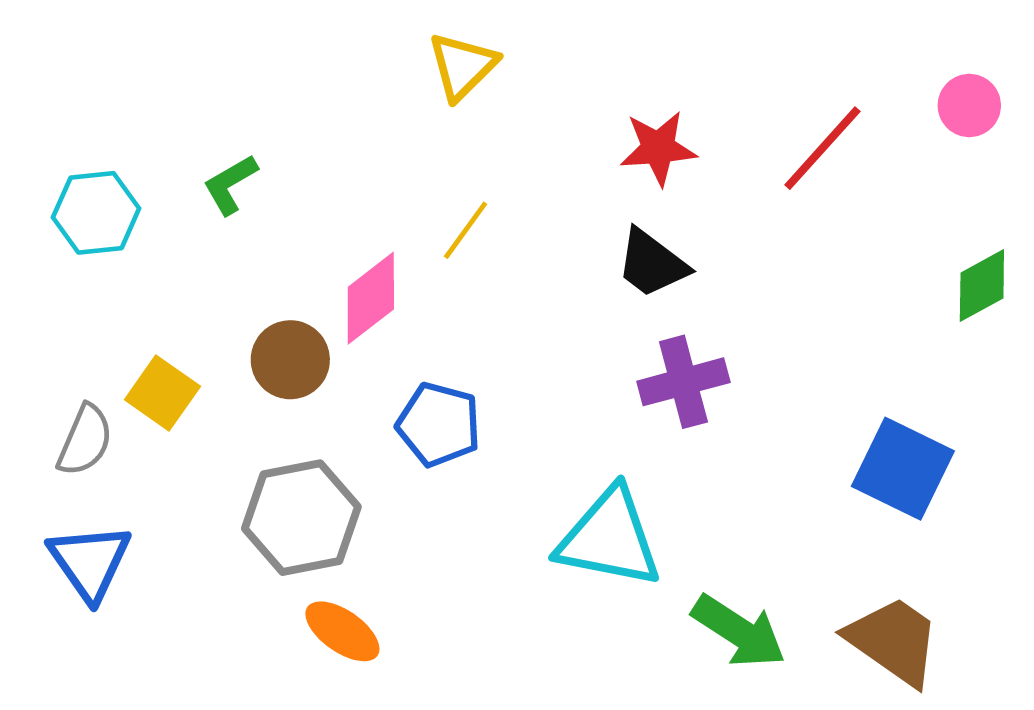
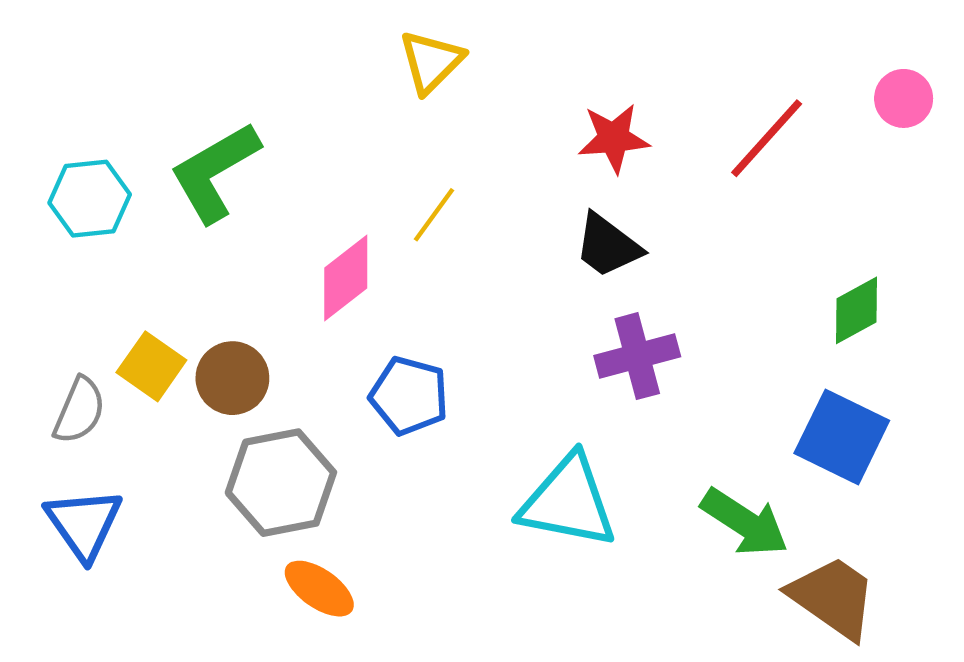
green L-shape: (230, 184) -> (215, 172), size x1.8
green diamond: (982, 286) -> (856, 310), moved
brown circle: (290, 360) -> (232, 378), moved
green arrow: (739, 631) -> (745, 522), moved

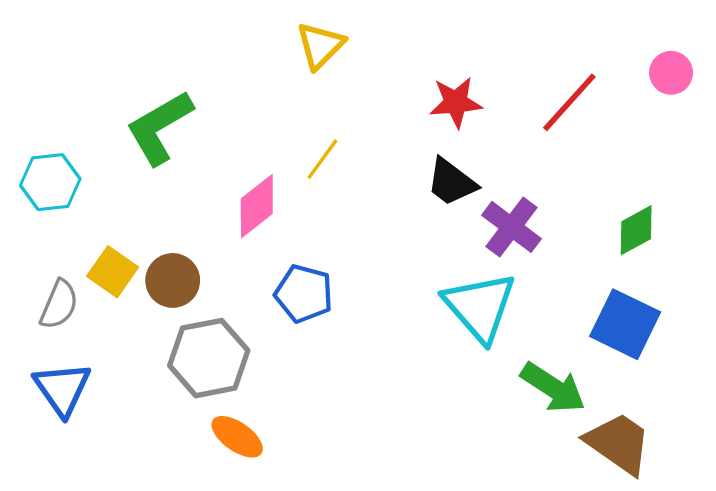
cyan hexagon: (90, 199) -> (50, 182), moved
purple cross: (637, 356) -> (511, 227), moved, turned -38
cyan triangle: (568, 502) -> (480, 307), moved, turned 38

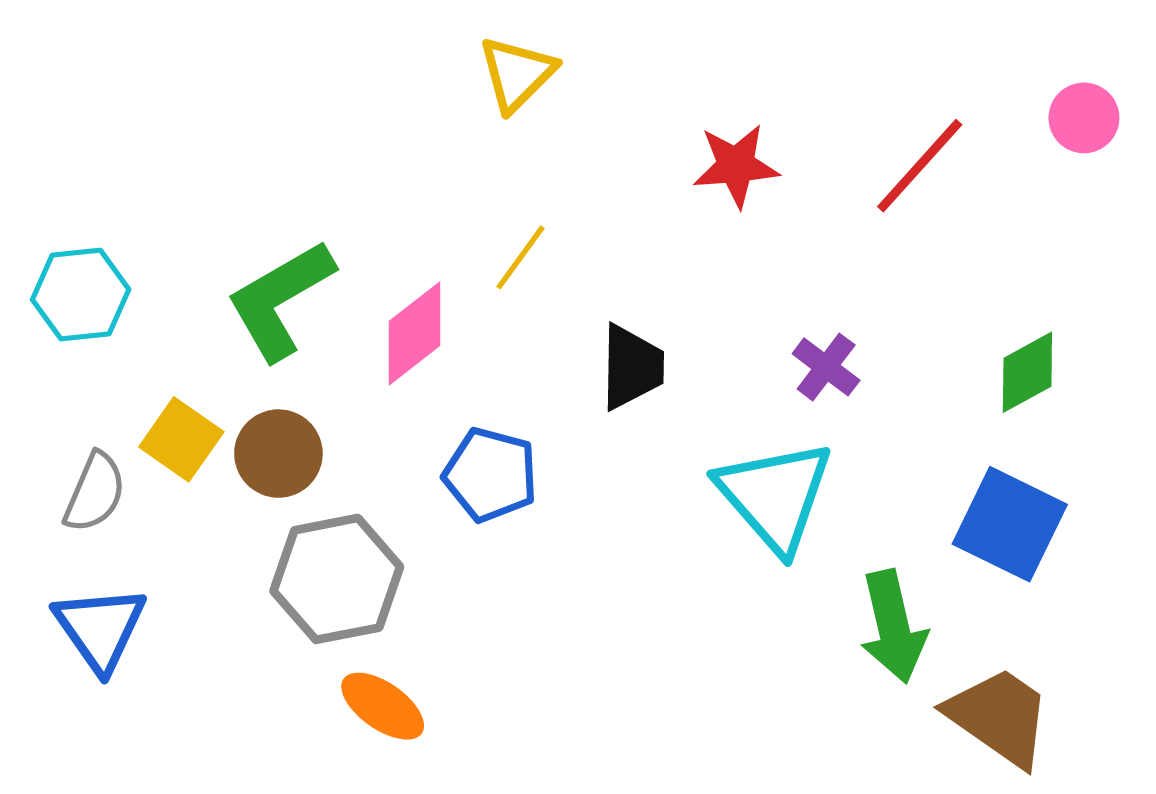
green L-shape: (160, 127) -> (280, 300), moved
black trapezoid: (451, 182) -> (632, 367), moved, turned -126
purple cross: (511, 227) -> (826, 367), size x0.7
green arrow: (553, 388) -> (893, 627), turned 44

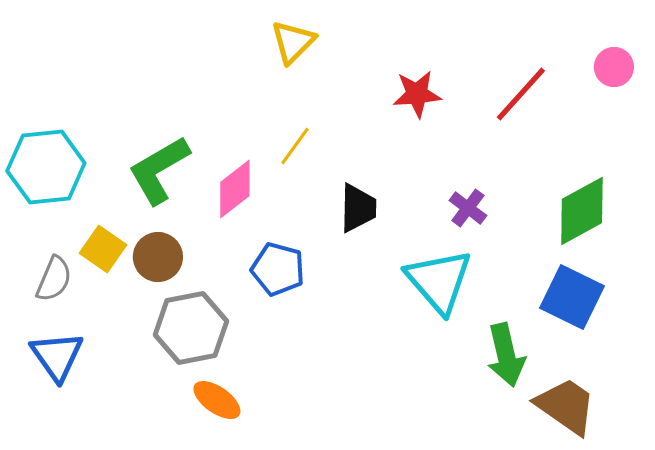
cyan hexagon: (81, 295) -> (46, 167), size x1.4
green diamond: (1027, 372) -> (582, 211), size x1.5

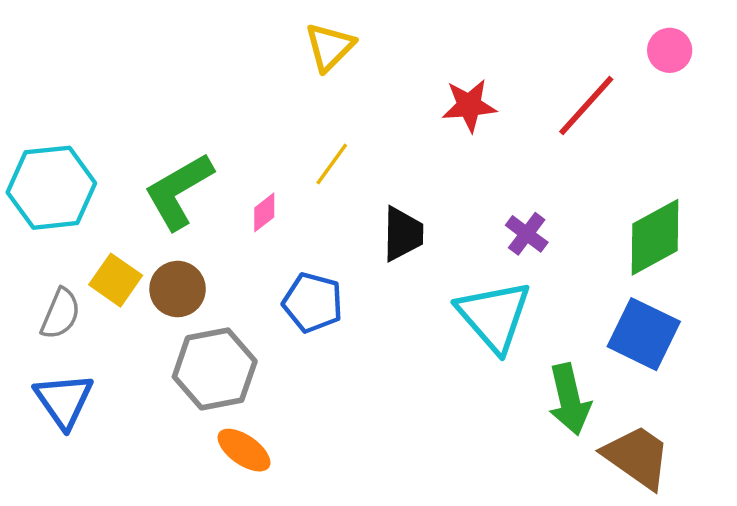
pink circle: (614, 67) -> (670, 50), moved
pink diamond: (235, 189) -> (264, 212), size x0.6

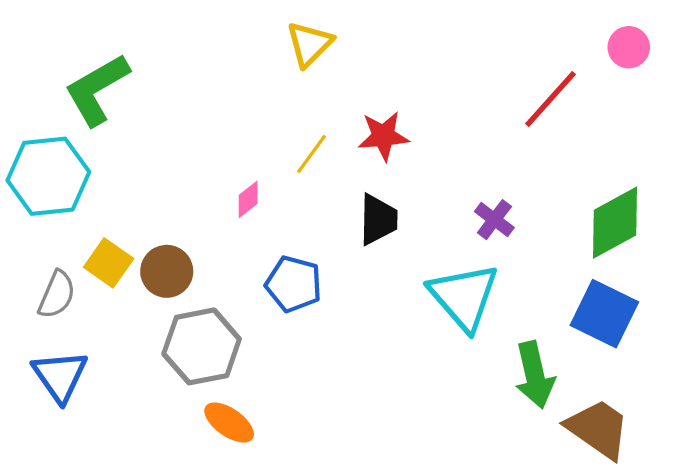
red star: (469, 105) -> (383, 136), moved
green L-shape: (179, 191) -> (97, 89), moved

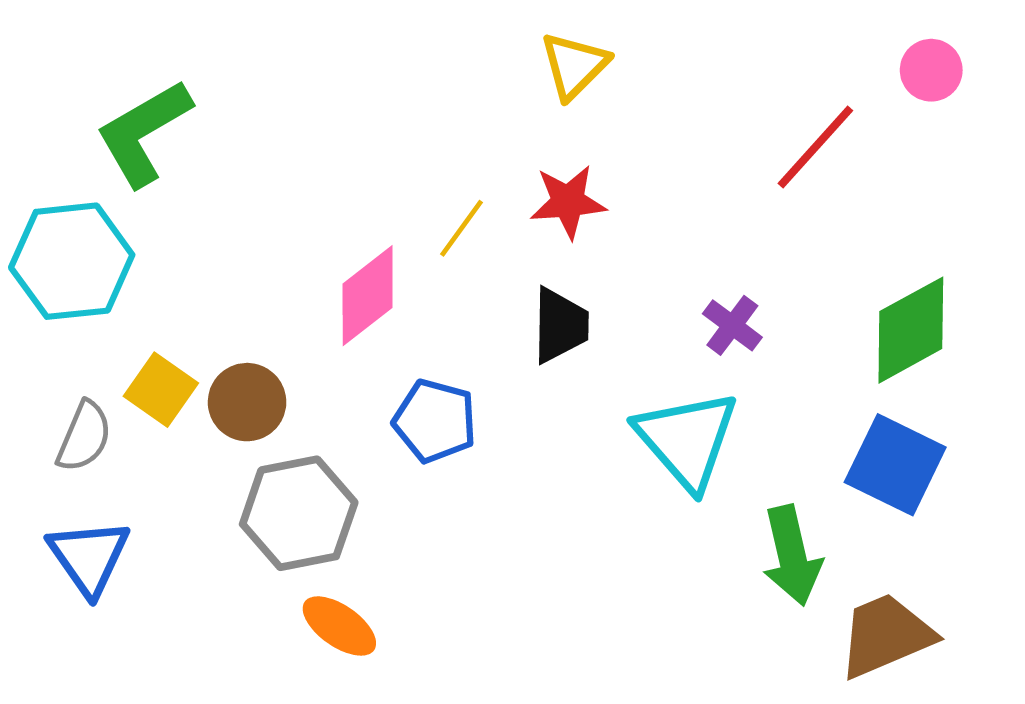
yellow triangle: (309, 44) -> (574, 65), moved
pink diamond: (248, 199) -> (368, 296), size x1.8
brown trapezoid: (598, 429) -> (886, 635), turned -58

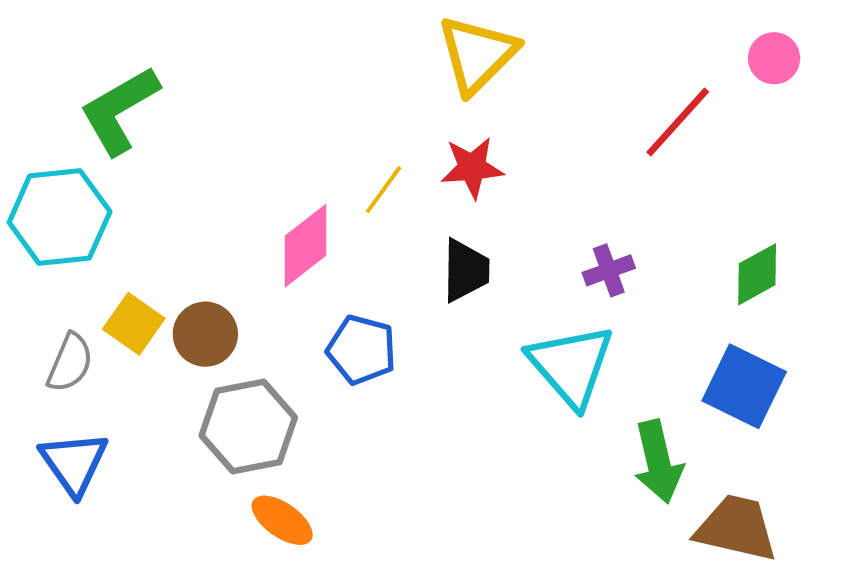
yellow triangle: (574, 65) -> (477, 54), size x1.4
purple cross: (732, 325) -> (609, 270), turned 33
green diamond: (911, 330) -> (757, 274), size x0.7
brown trapezoid: (886, 635) -> (736, 528), turned 36

